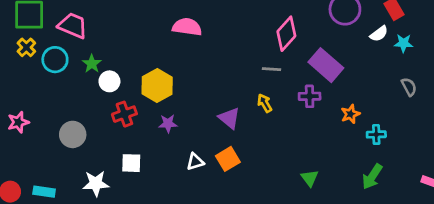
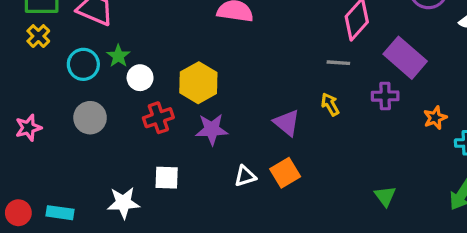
cyan circle: (55, 60) -> (83, 64), moved
purple star: (168, 124) -> (212, 129), size x1.4
gray circle: (73, 134) -> (90, 118), moved

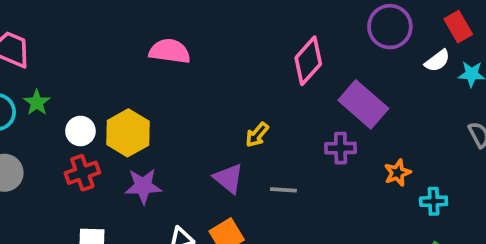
gray line: (338, 63) -> (284, 190), moved
white circle: (140, 78) -> (80, 131), moved
yellow arrow: (330, 104) -> (257, 135), moved, turned -110

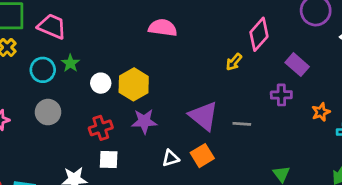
purple rectangle: (363, 104) -> (297, 65), size x0.7
yellow arrow: (257, 135) -> (234, 62), moved
red cross: (82, 173) -> (101, 128), moved
purple triangle: (229, 178) -> (204, 116), size x1.4

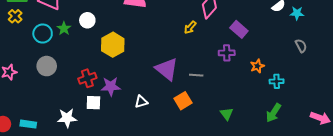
white circle: (101, 83) -> (87, 20), moved
purple star: (144, 121) -> (111, 86), moved
orange square: (202, 156) -> (183, 101), moved

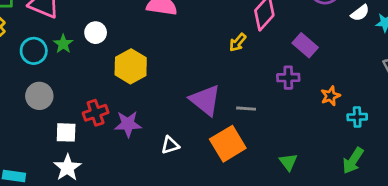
orange square: (183, 101) -> (228, 144), size x1.4
white square: (93, 103) -> (66, 132), moved
white star: (67, 118) -> (67, 168), turned -30

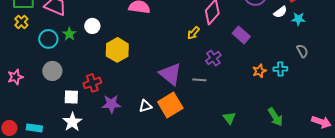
purple cross: (288, 78) -> (213, 58), moved, turned -35
cyan cross: (357, 117) -> (280, 69), moved
purple star: (128, 124) -> (111, 104), moved
orange square: (228, 144) -> (170, 105), moved
green arrow: (353, 161) -> (275, 117), turned -66

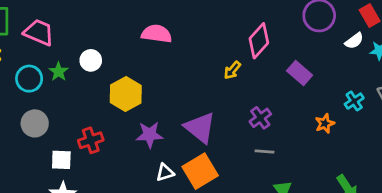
purple cross: (213, 58) -> (260, 118), moved
cyan cross: (280, 69) -> (354, 101), moved, turned -32
gray line: (199, 80) -> (265, 151), moved
purple star: (111, 104) -> (150, 135), moved

